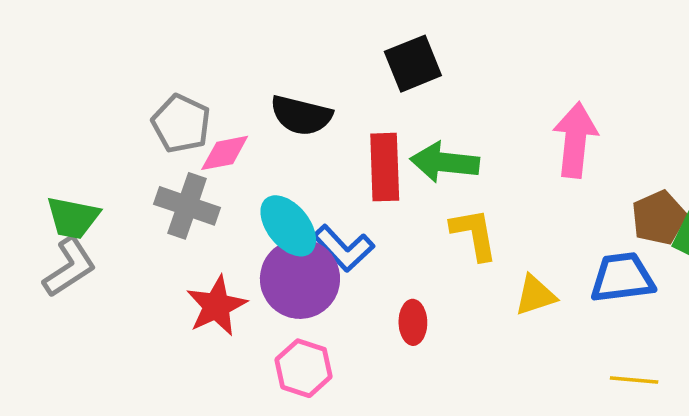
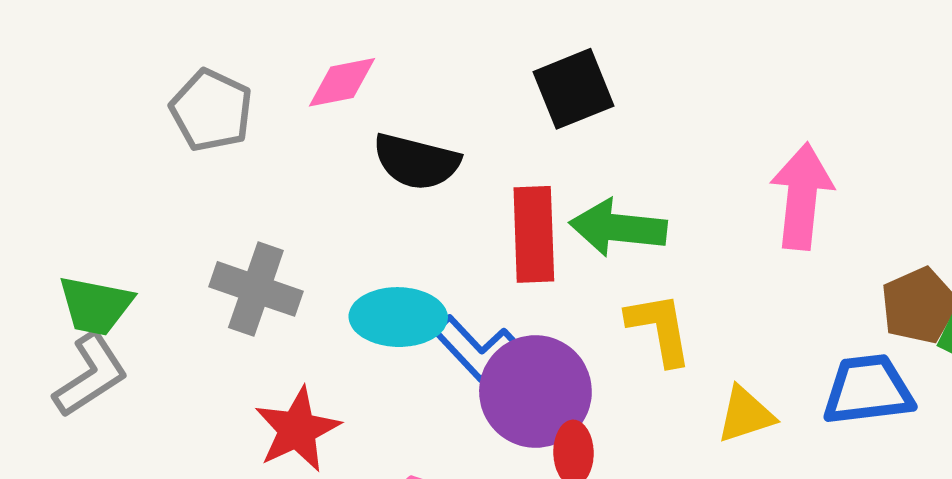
gray pentagon: (181, 124) -> (211, 110), moved
pink diamond: (225, 153) -> (342, 82), moved
cyan ellipse: (288, 226) -> (398, 317), turned -50
purple circle: (300, 279) -> (535, 391), moved

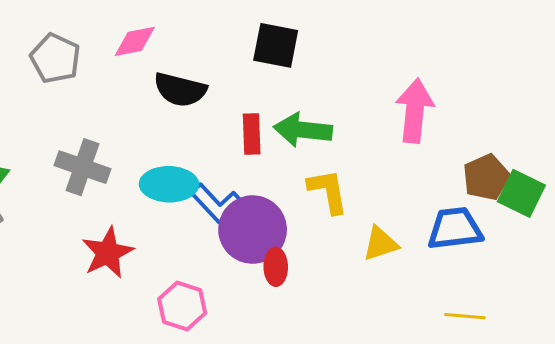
black square: (573, 89) -> (276, 45), turned 33
red rectangle: (534, 234) -> (252, 134), size x0.7

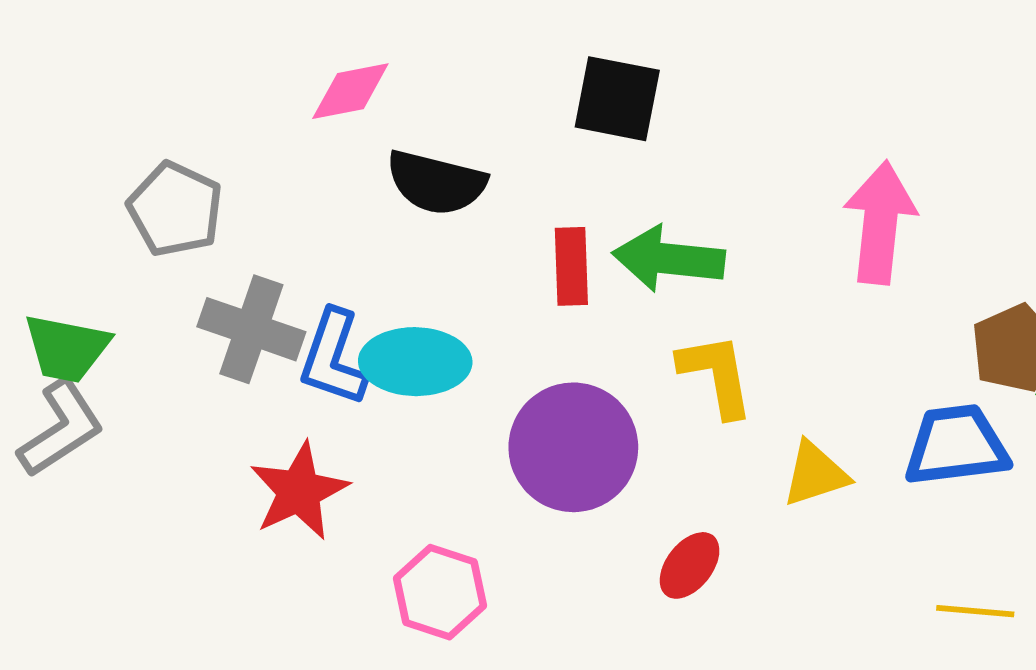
gray pentagon: (55, 58) -> (175, 209), moved
blue L-shape: (216, 203) -> (333, 358), moved, turned 62
red ellipse: (276, 267) -> (690, 565), moved, turned 39

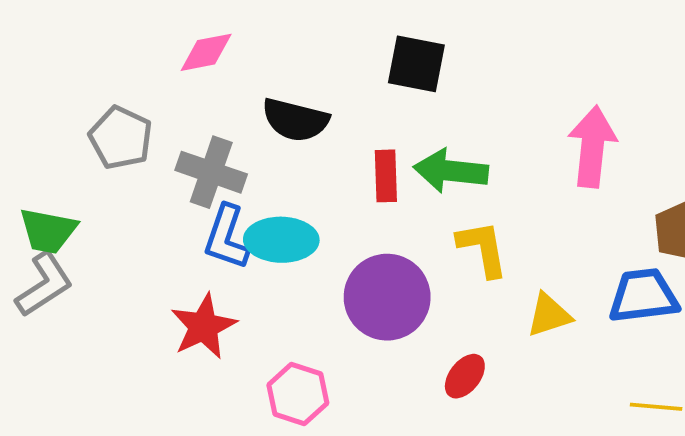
pink diamond: (350, 91) -> (206, 52), moved
gray cross: (251, 329) -> (211, 172), moved

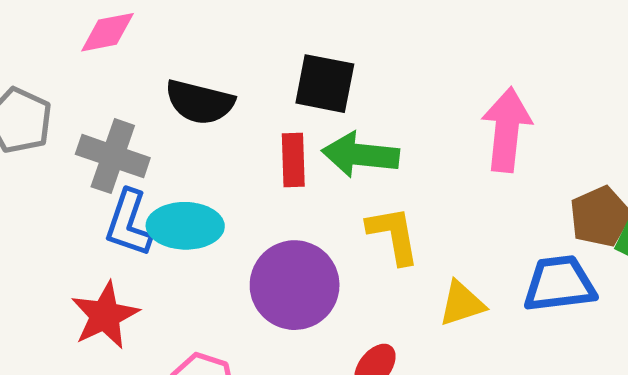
black square: (416, 64) -> (325, 84), moved

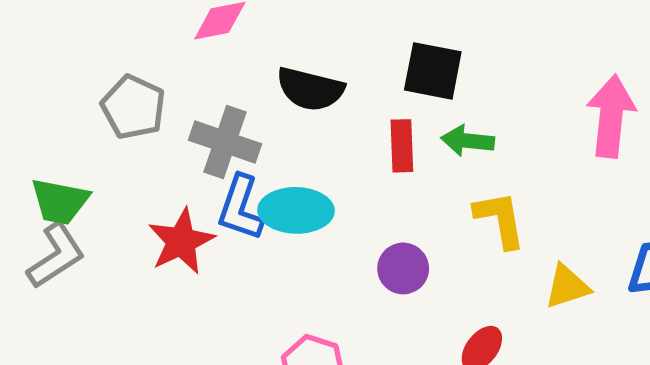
green arrow: (360, 155) -> (468, 141), size x0.7
purple circle: (295, 285) -> (403, 268), size x0.6
red star: (105, 315) -> (181, 241), moved

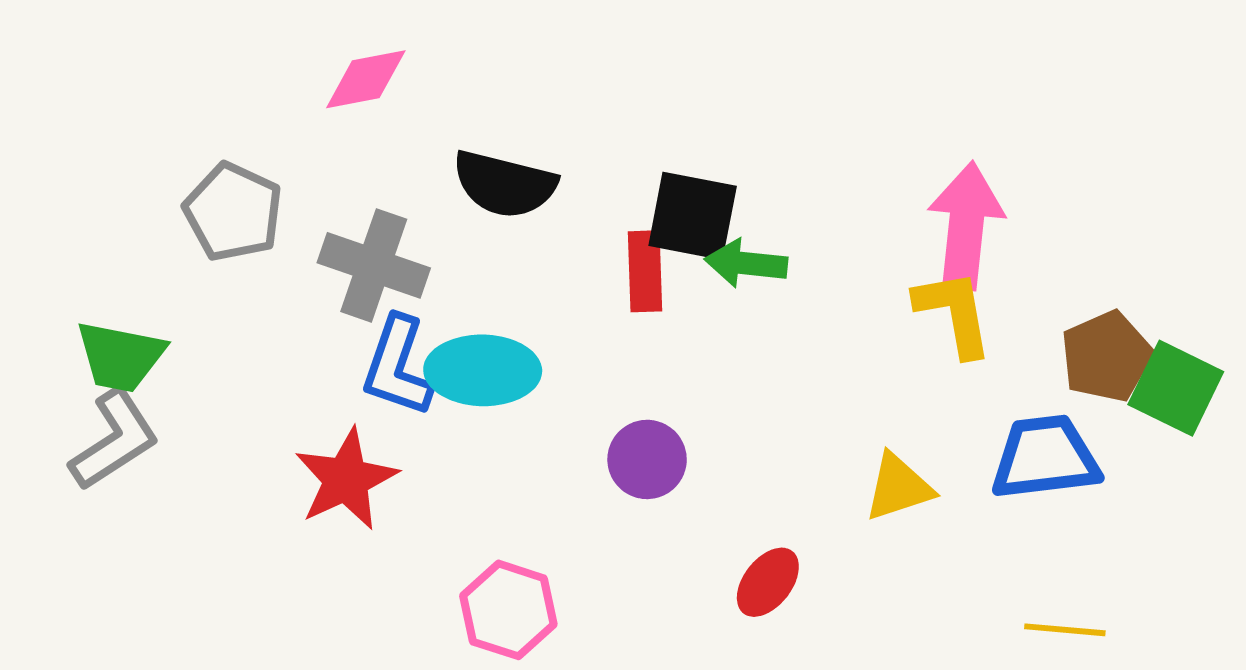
black square: (433, 71) -> (693, 216), moved
yellow L-shape: (500, 219) -> (954, 313), moved
red star: (181, 241) -> (346, 479), moved

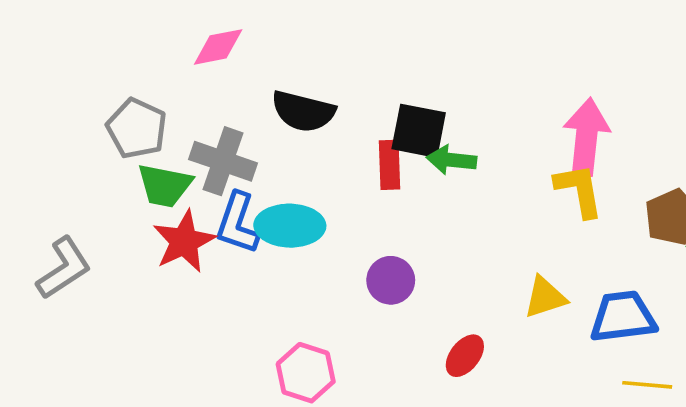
green trapezoid: (120, 356) -> (165, 185), moved
blue trapezoid: (1045, 457) -> (623, 317), moved
red star: (346, 479) -> (184, 241), moved

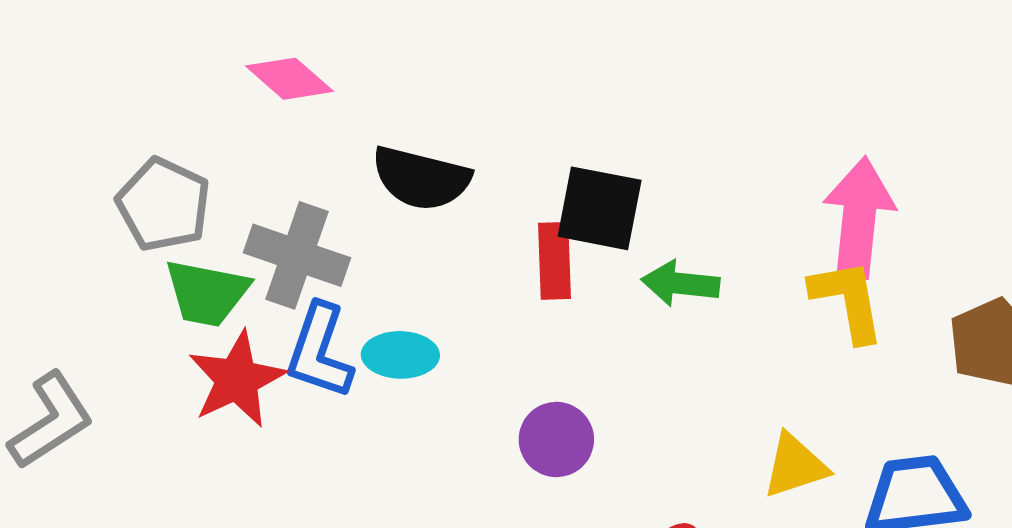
pink diamond: (218, 47) -> (290, 79), turned 52
green arrow: (451, 160) -> (680, 284), moved
cyan ellipse: (290, 226) -> (400, 355), size x0.7

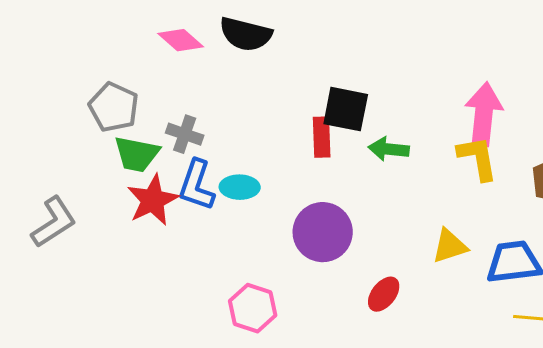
black semicircle: (421, 178) -> (246, 34), moved
gray cross: (297, 255) -> (185, 134), size x0.7
purple circle: (556, 439) -> (323, 232), size x1.5

